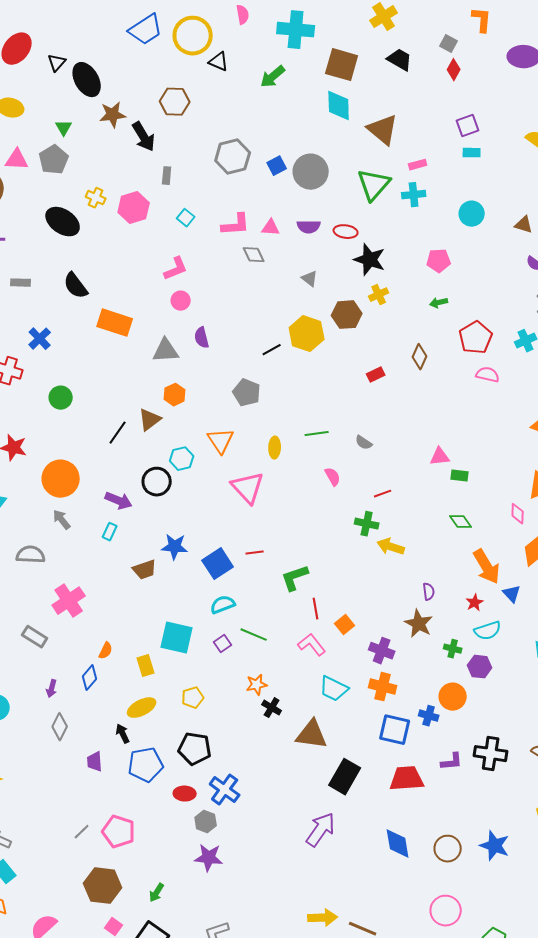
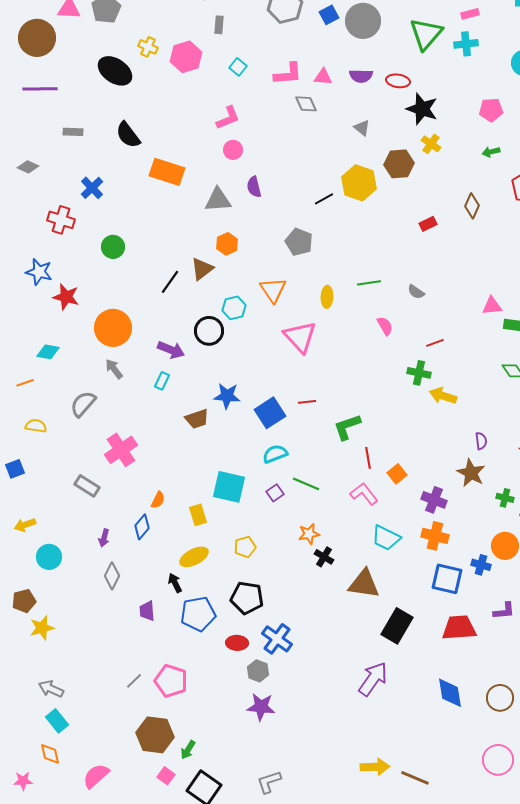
yellow cross: (379, 295) -> (431, 144), turned -30
gray semicircle: (31, 555) -> (83, 404), turned -52
green arrow: (157, 893) -> (188, 750), moved

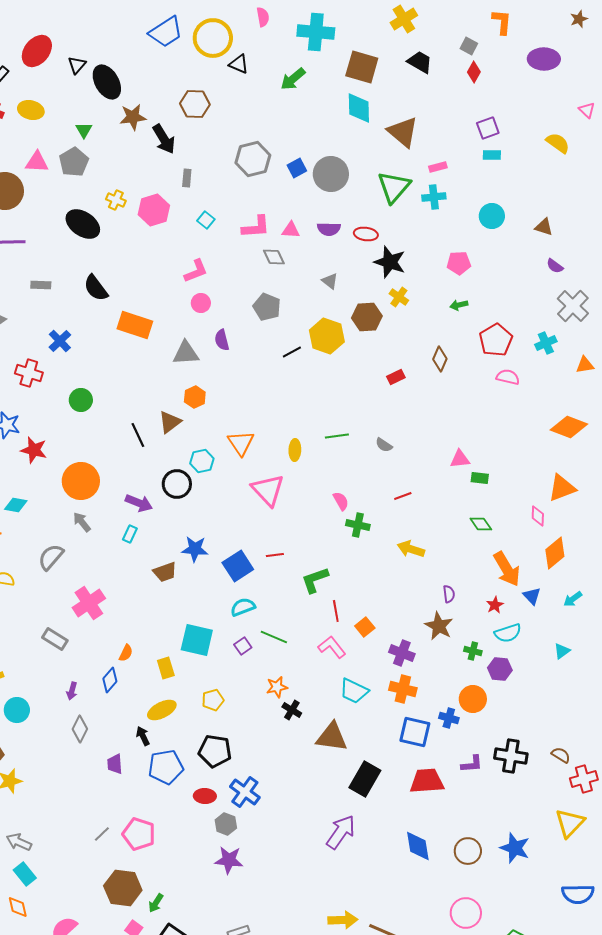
gray pentagon: (299, 242) -> (267, 307), moved
black line: (170, 282) -> (138, 435), turned -60
pink semicircle: (385, 326) -> (341, 501), moved
green cross: (419, 373) -> (358, 525), moved

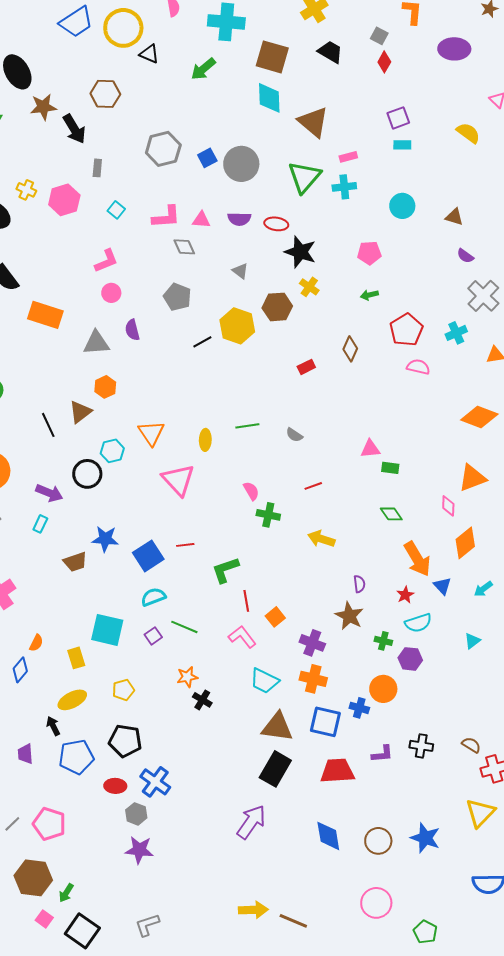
brown triangle: (332, 737) -> (277, 727), moved
black cross: (511, 756) -> (421, 746), size x0.7

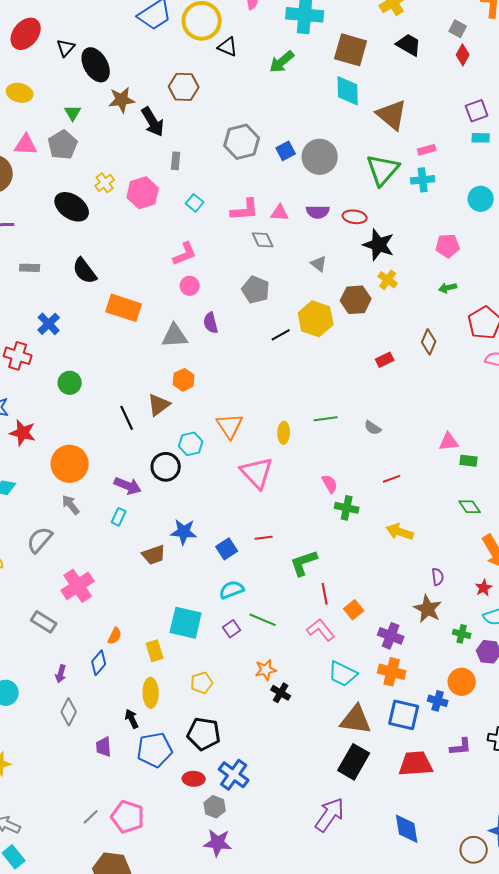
yellow cross: (26, 190) -> (105, 183), turned 30
blue square: (148, 556) -> (227, 549), size x0.7
yellow ellipse: (72, 700) -> (151, 693), turned -64
brown circle: (378, 841) -> (474, 850), moved

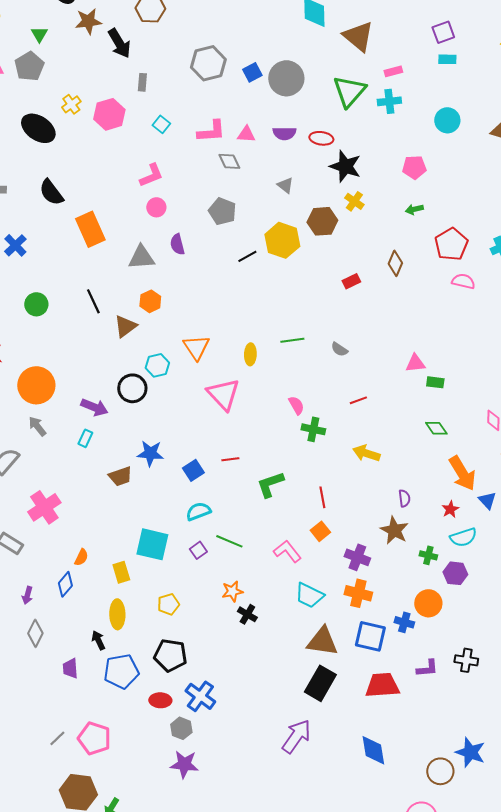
orange rectangle: (124, 308) -> (90, 229), turned 48
black line: (127, 418) -> (93, 301), moved
red line: (325, 594) -> (322, 497), moved

